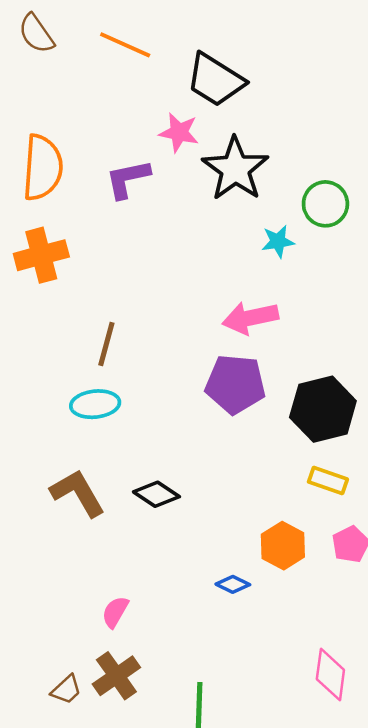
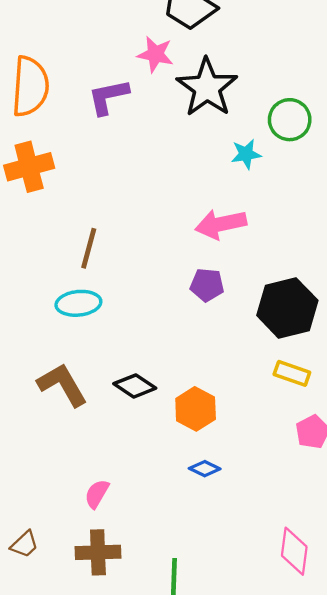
purple pentagon: (235, 384) -> (207, 285), size x0.6
orange hexagon: (283, 546) -> (196, 409), moved
brown cross: (116, 676) -> (98, 552), turned 33
brown trapezoid: (66, 690) -> (25, 544), moved

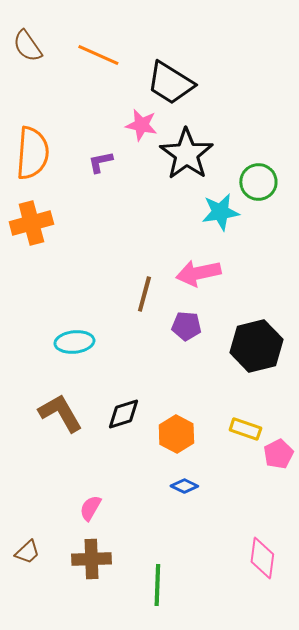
purple L-shape: (108, 97) -> (100, 162), size x0.7
cyan star: (246, 154) -> (220, 212), size x1.4
brown line: (89, 248) -> (144, 294), moved
yellow rectangle: (292, 373) -> (245, 429), moved
black diamond: (135, 386) -> (123, 414), turned -51

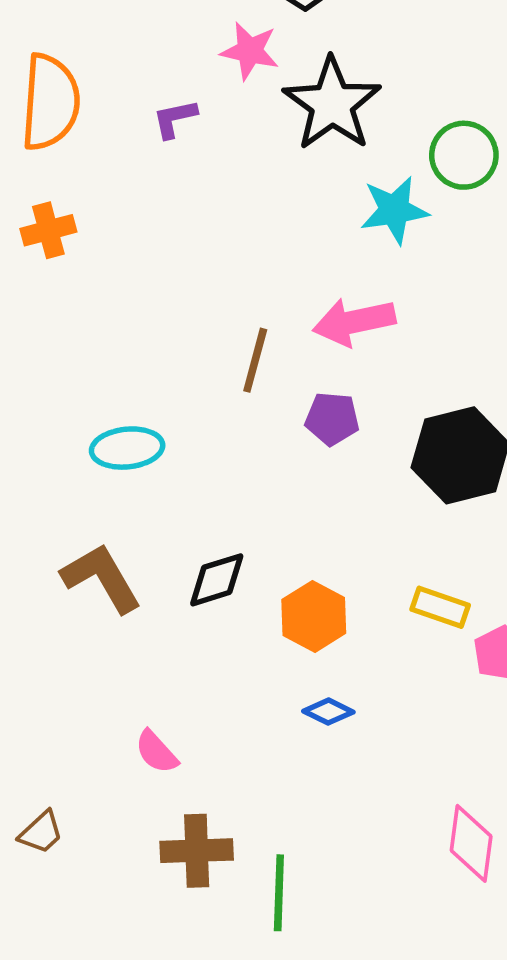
orange cross: (31, 223) -> (48, 230), size x0.7
pink semicircle: (90, 508) -> (156, 752), turned -72
brown cross: (91, 559) -> (197, 851), moved

